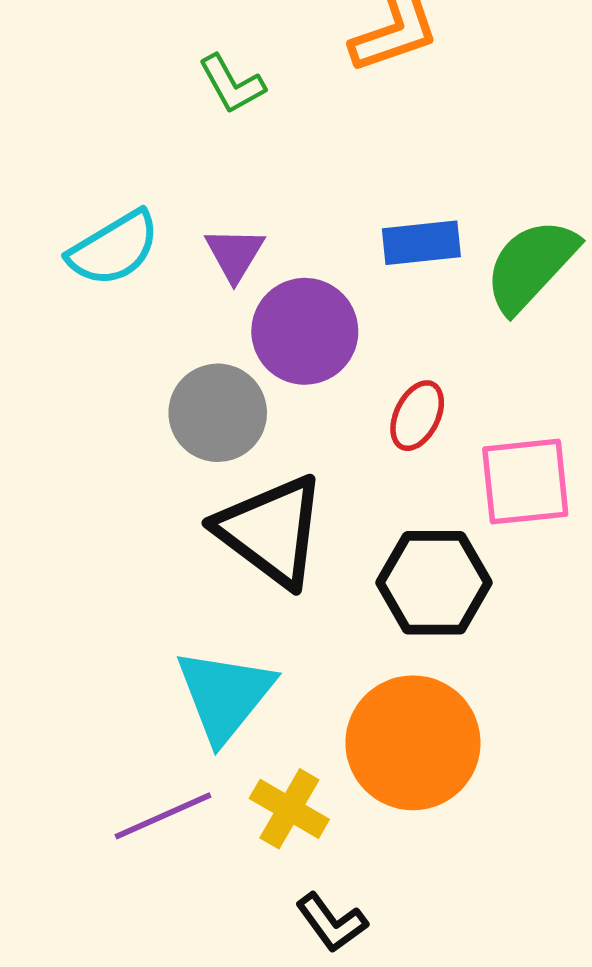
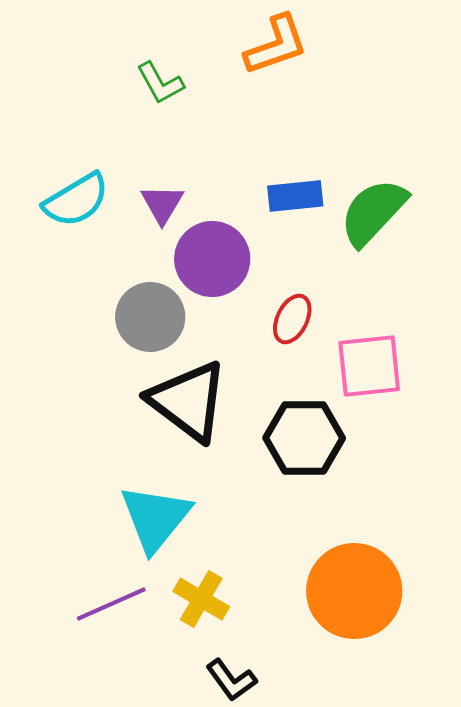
orange circle: (413, 743) -> (354, 591), moved

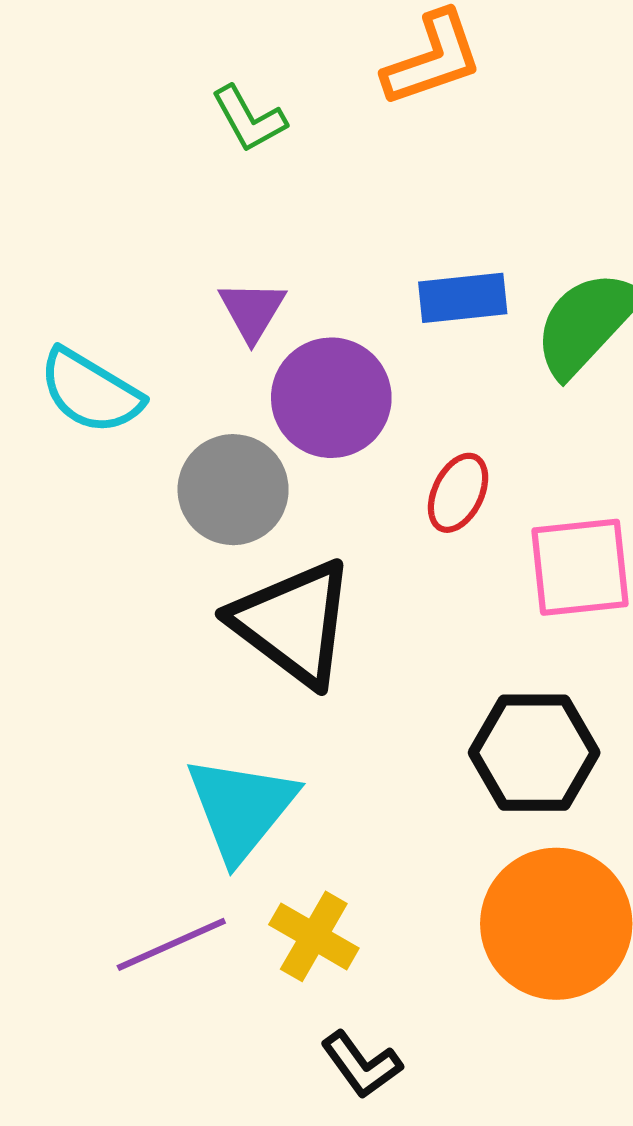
cyan semicircle: (76, 200) -> (90, 391), moved, turned 62
black hexagon: (304, 438) -> (534, 753), moved

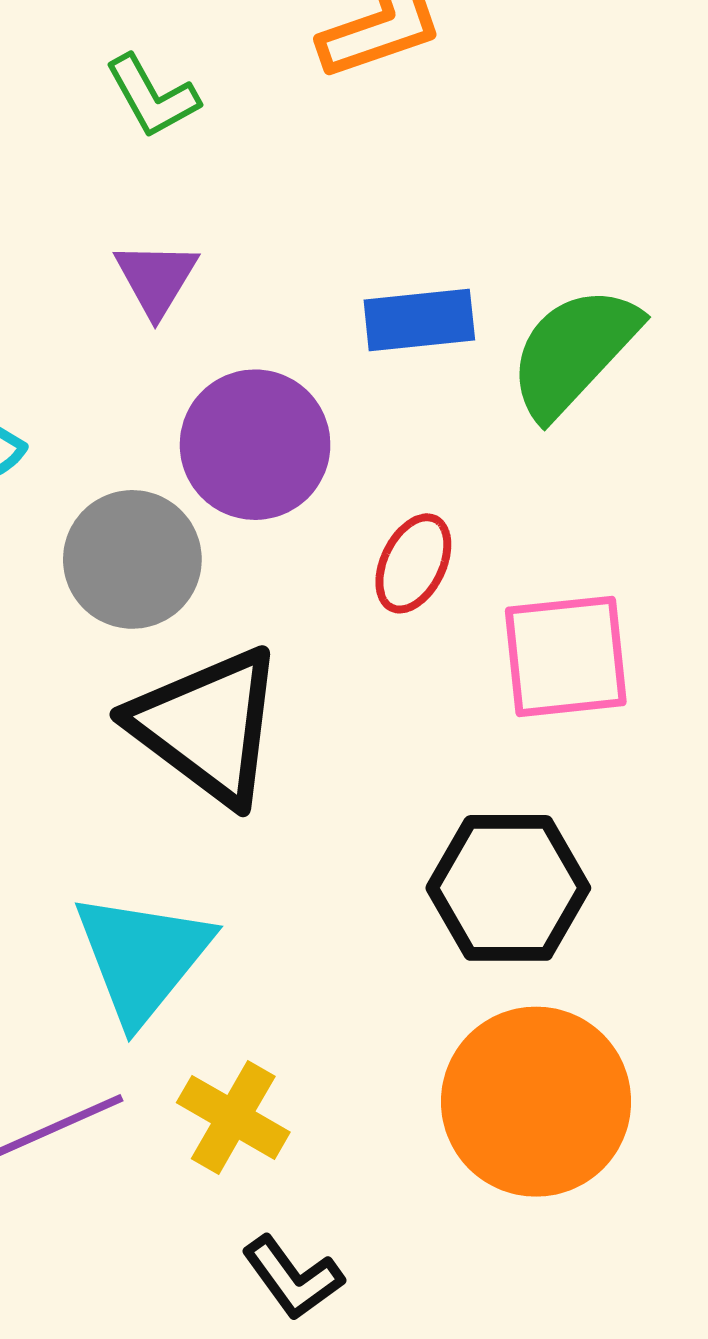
purple triangle: (252, 311) -> (156, 278), moved

